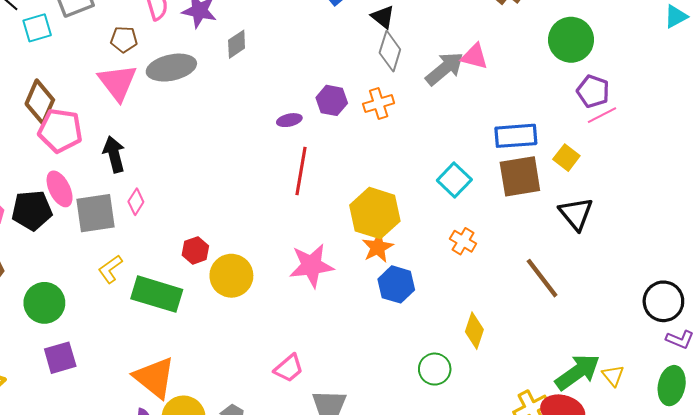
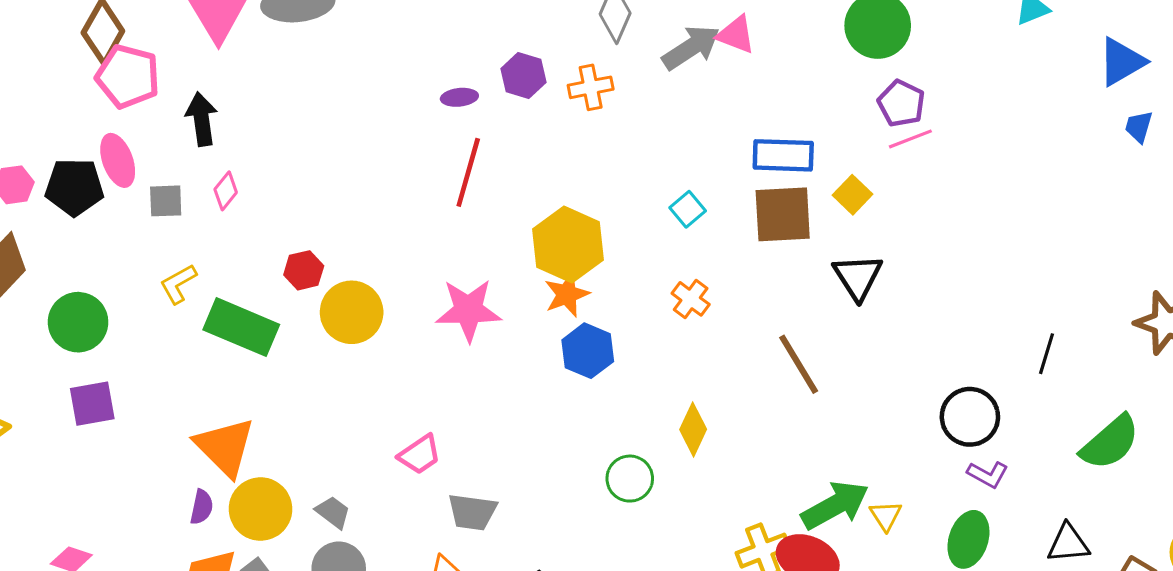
cyan square: (454, 180) -> (688, 209), size x0.7
gray square: (96, 213) -> (166, 201), size x0.6

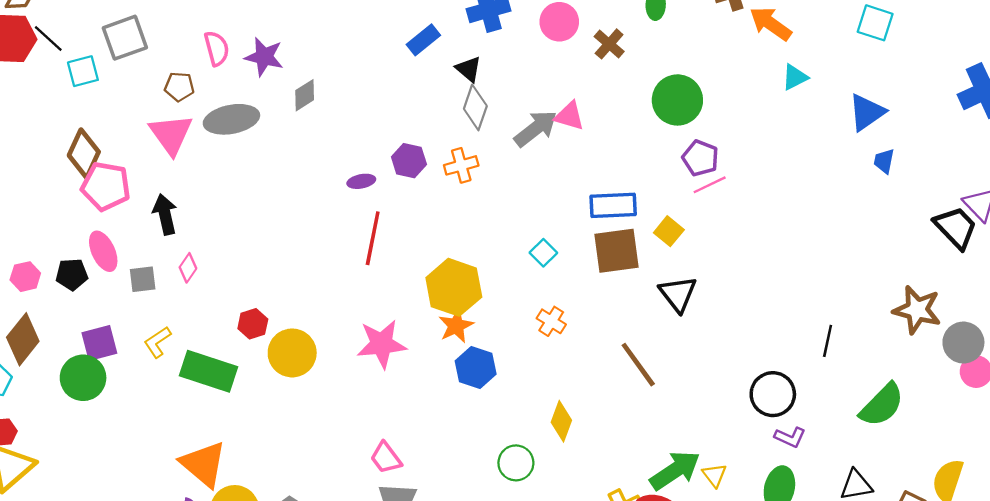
black pentagon: (74, 187) -> (72, 274), size x0.7
purple square: (92, 404) -> (99, 343), moved
pink trapezoid: (420, 454) -> (386, 458), moved, turned 92

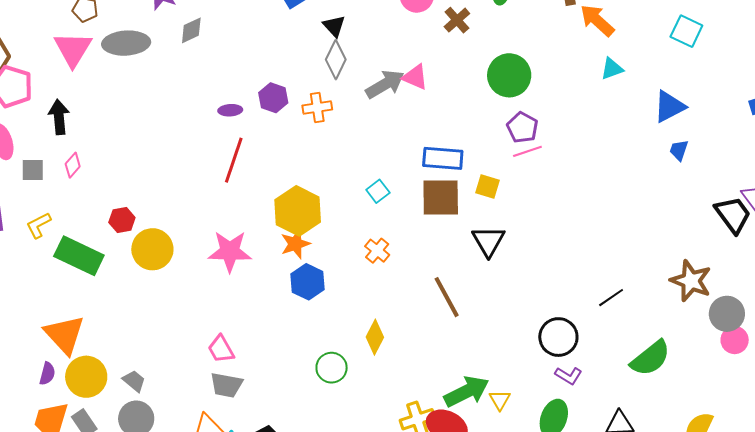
yellow square: (669, 231) -> (487, 186), turned -30
black line: (828, 341) -> (611, 298), turned 36

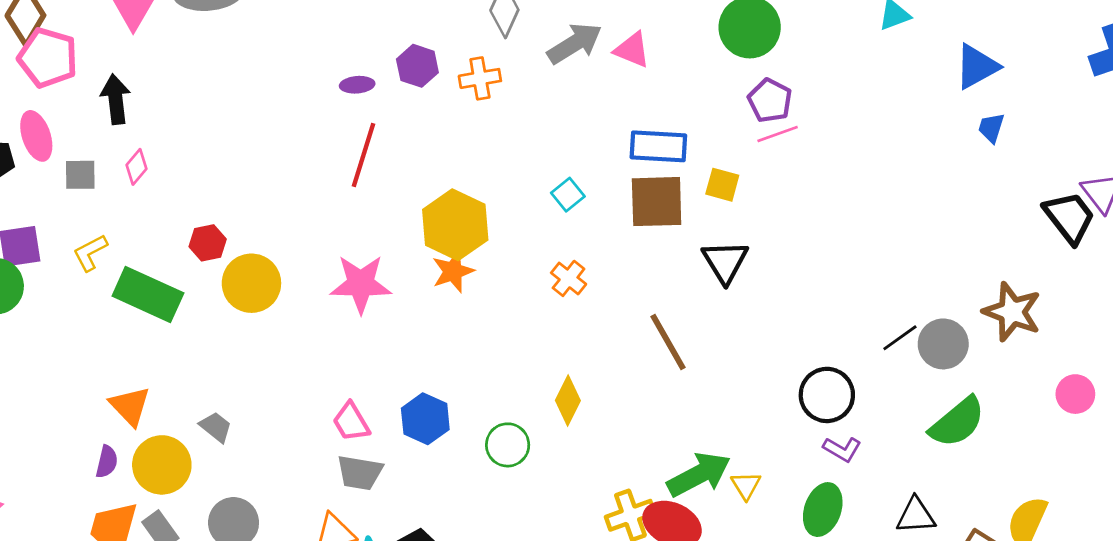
pink triangle: (415, 77) -> (632, 50), moved
blue hexagon: (308, 282) -> (425, 419), moved
gray circle: (727, 314) -> (943, 344), moved
orange triangle: (65, 335) -> (130, 406), size x0.7
gray trapezoid: (134, 381) -> (216, 427), moved

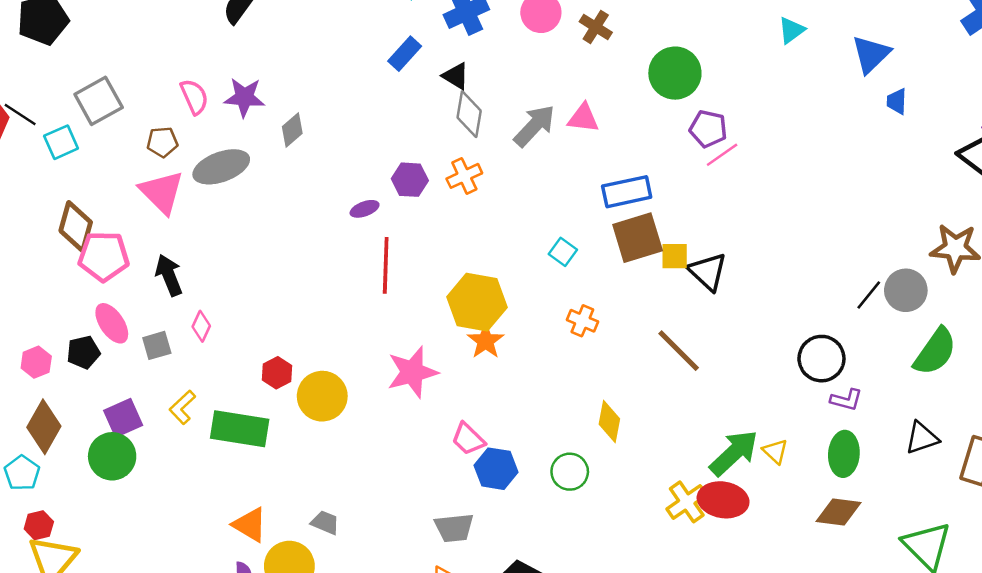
yellow square: (722, 185) -> (675, 256), moved
pink trapezoid: (351, 422) -> (468, 439), moved

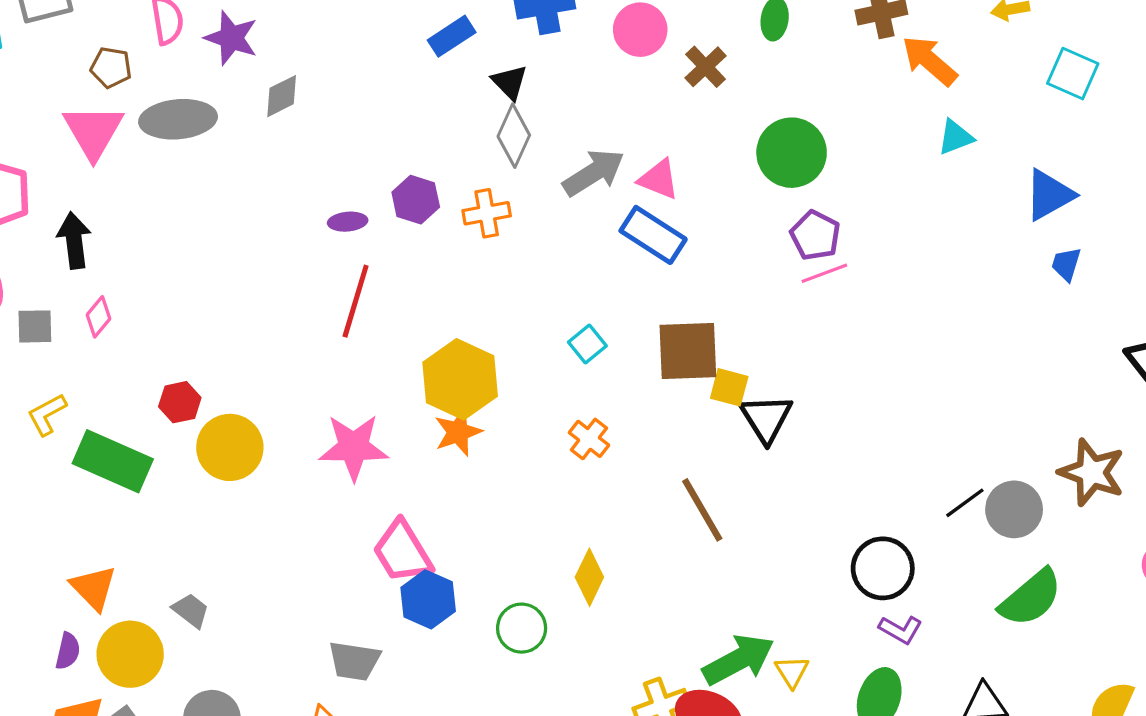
blue rectangle: (627, 192) -> (653, 235), moved, turned 30
pink trapezoid: (468, 439) -> (402, 552), size x1.4

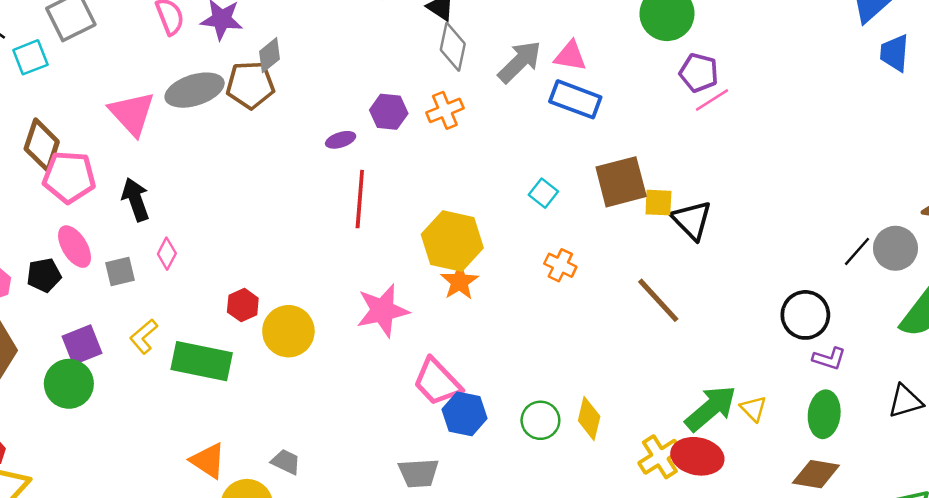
brown pentagon: (111, 67) -> (250, 85), moved, size x1.5
blue trapezoid: (1066, 264) -> (895, 53), size x1.4
yellow diamond: (589, 577) -> (589, 419), moved

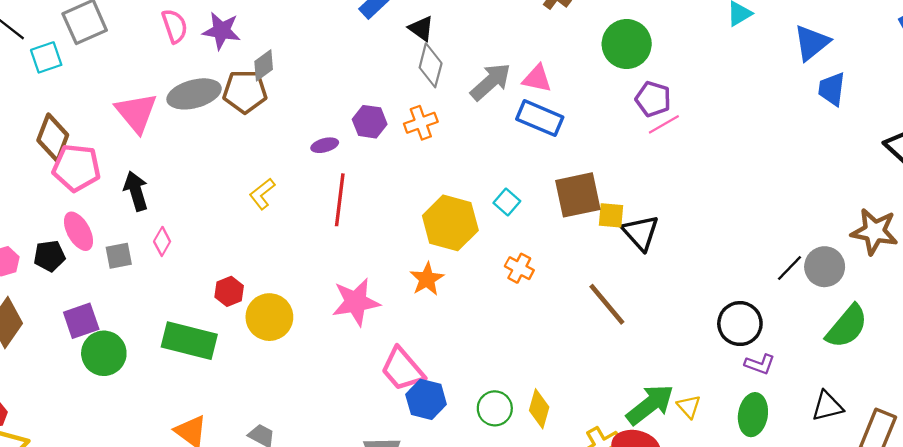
yellow hexagon: (452, 241) -> (450, 223), moved
yellow L-shape: (144, 336) -> (262, 194), moved
green circle: (69, 384) -> (104, 353), moved

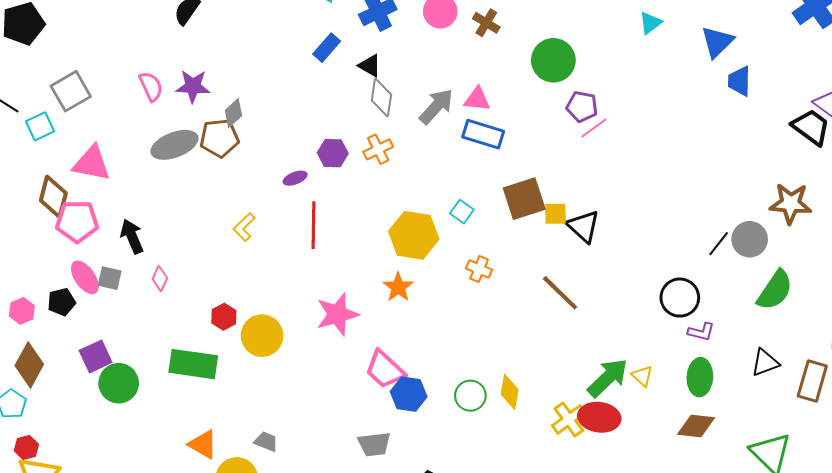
pink triangle: (136, 113) -> (92, 163), moved, turned -33
gray square: (119, 256) -> (110, 278), moved, turned 30

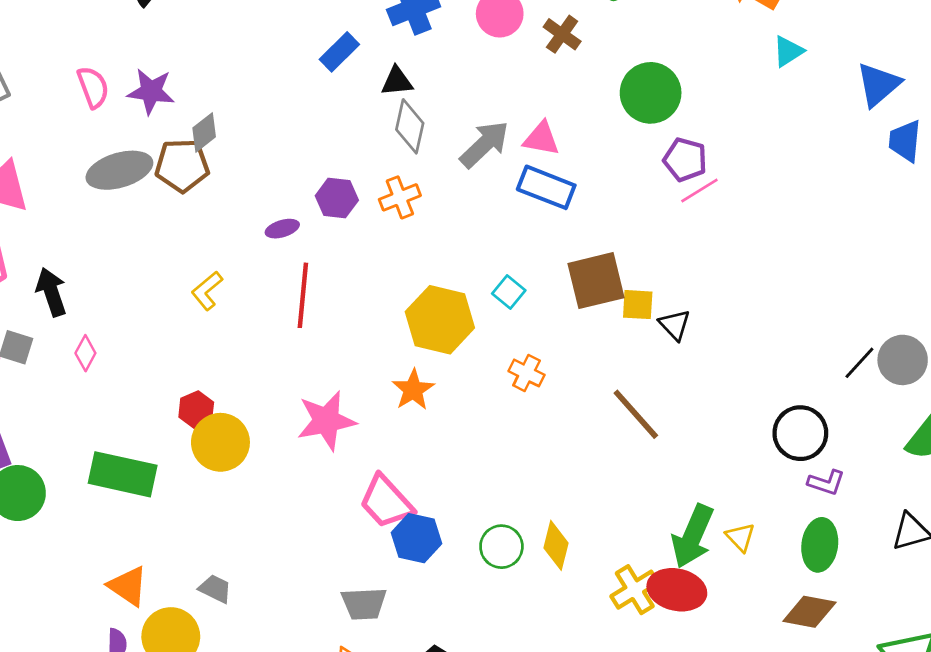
black triangle: (370, 66) -> (397, 81), turned -40
black triangle: (583, 226) -> (675, 325), size x0.7
red hexagon: (224, 317) -> (196, 410), moved
green arrow: (608, 378) -> (693, 536), turned 153

